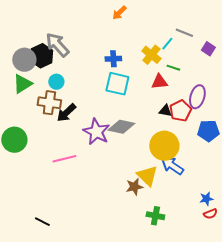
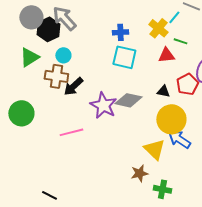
gray circle: (24, 60) -> (31, 17), moved
black triangle: (165, 111) -> (163, 91), moved
brown star: (134, 187) -> (139, 173), moved

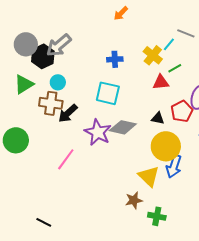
gray arrow: (64, 18) -> (59, 45), turned -88
green line: (180, 41) -> (175, 68), turned -48
cyan square: (124, 57) -> (108, 93), moved
pink line: (71, 132) -> (66, 159), turned -40
blue arrow: (179, 139) -> (174, 166), turned -105

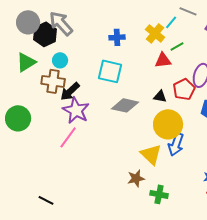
gray arrow: (59, 45) -> (61, 23), turned 88
purple star: (98, 132) -> (76, 110), moved

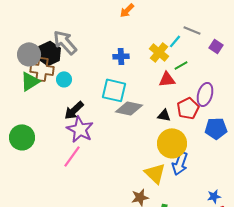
gray circle: (28, 22) -> (29, 54), moved
brown cross: (53, 81) -> (42, 69), moved
gray diamond: (125, 105) -> (129, 108), moved

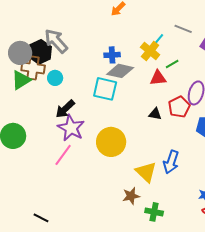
cyan line: (175, 41) -> (158, 40), moved
gray diamond: (129, 108) -> (120, 71), moved
yellow circle: (172, 143) -> (111, 142), moved

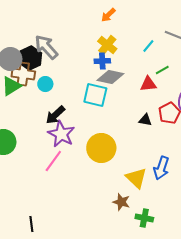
yellow cross: (150, 51) -> (107, 45), moved
brown star: (131, 196) -> (121, 202), turned 30
black line: (41, 218) -> (31, 224), turned 56

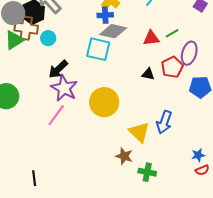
green line: (162, 70) -> (172, 33), moved

